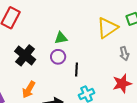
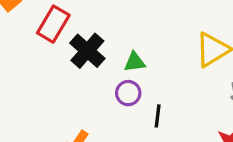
black cross: (25, 55) -> (87, 51), moved

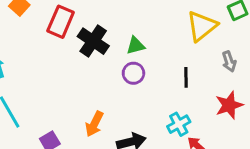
black line: (158, 116) -> (186, 77), moved

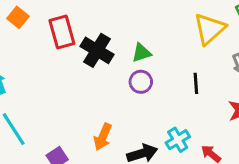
red rectangle: (61, 22) -> (62, 32), turned -36
cyan cross: (179, 124) -> (178, 140), moved

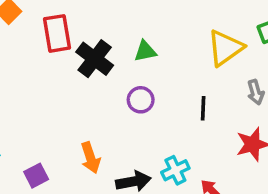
green triangle: (141, 53) -> (145, 51), moved
orange arrow: (103, 137) -> (90, 158), turned -48

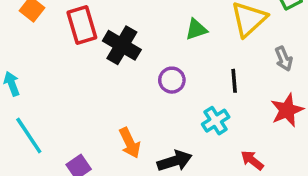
green triangle: (145, 51) -> (196, 29), moved
cyan cross: (175, 170) -> (216, 121), moved

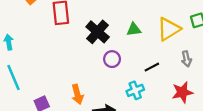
black cross: (122, 45) -> (98, 32), moved
black line: (234, 81) -> (152, 67), turned 56

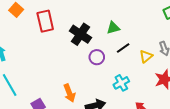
yellow triangle: (169, 29) -> (146, 56), moved, size x0.6
black line: (152, 67) -> (123, 48), moved

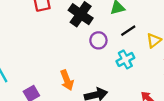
cyan cross: (121, 83) -> (125, 59), moved

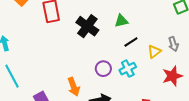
purple circle: (98, 40) -> (103, 69), moved

